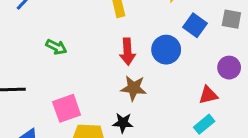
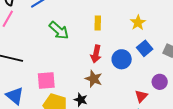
green arrow: (56, 47) -> (59, 30), moved, size x1.5
red triangle: (208, 95) -> (141, 96), turned -48

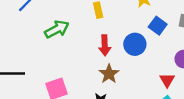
green arrow: (59, 30) -> (57, 29), turned -55
brown star: (94, 79) -> (109, 74), turned 30

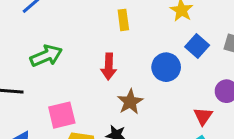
green arrow: (57, 29) -> (46, 56), moved
red arrow: (105, 45) -> (109, 66), moved

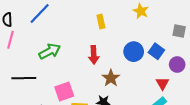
blue square: (197, 46) -> (156, 51), moved

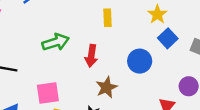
green arrow: (50, 51) -> (56, 42), moved
blue square: (156, 51) -> (168, 38), moved

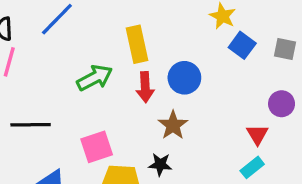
yellow rectangle: (107, 18) -> (137, 44), moved, size x1.5
blue circle: (140, 61) -> (184, 78), moved

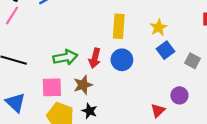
yellow rectangle: (137, 44) -> (119, 26), moved
green arrow: (95, 78) -> (65, 57), moved
brown star: (173, 125) -> (83, 85), moved

